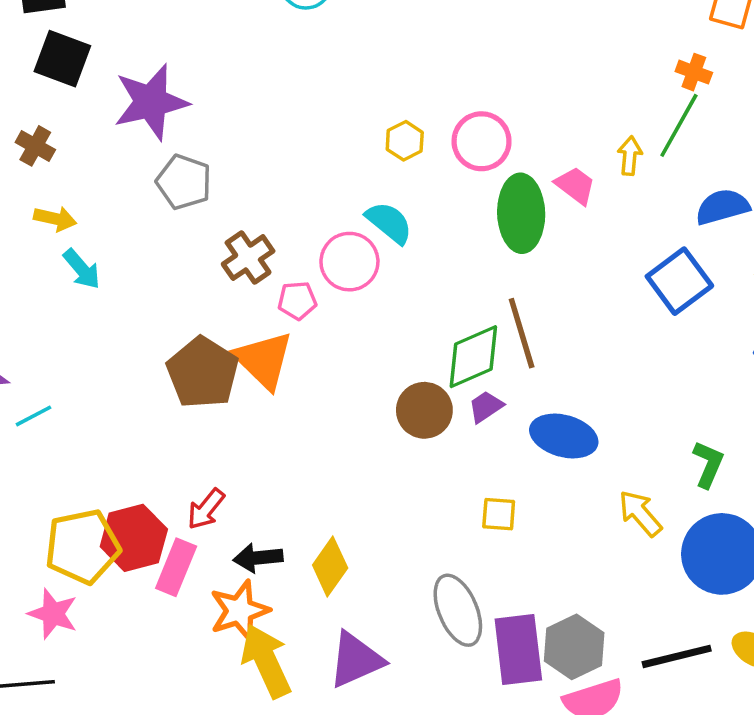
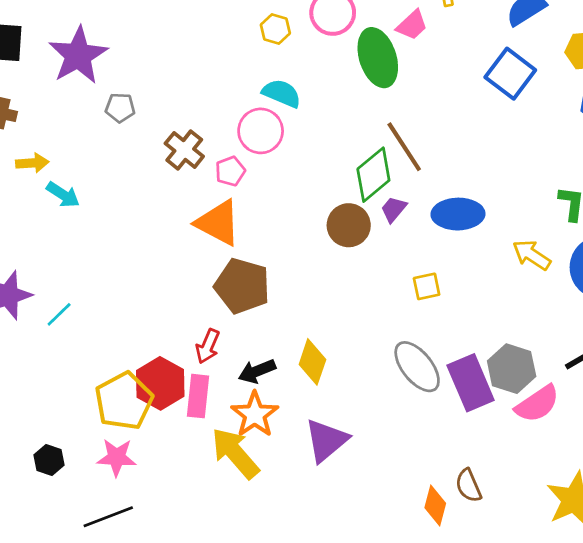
gray pentagon: (184, 182) -> (120, 108), size x0.7
pink trapezoid: (575, 185) -> (412, 25), turned 116
brown pentagon: (203, 373) -> (242, 286), moved
purple triangle: (356, 660) -> (326, 440), moved
yellow arrow: (266, 661) -> (235, 453), moved

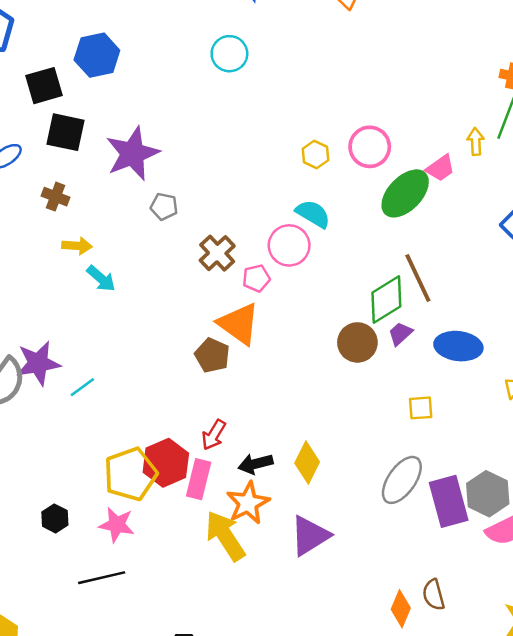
green ellipse: (378, 58) -> (405, 193), turned 54
brown pentagon: (242, 286) -> (212, 355), moved, size x0.7
gray ellipse: (417, 367) -> (402, 480), turned 66

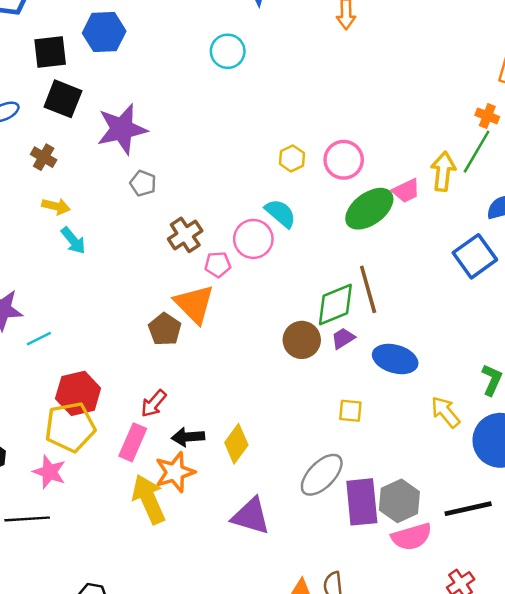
yellow arrow: (476, 142) -> (443, 171), size x1.5
red hexagon: (166, 463) -> (78, 393), moved
purple triangle: (310, 536) -> (251, 516), moved, turned 39

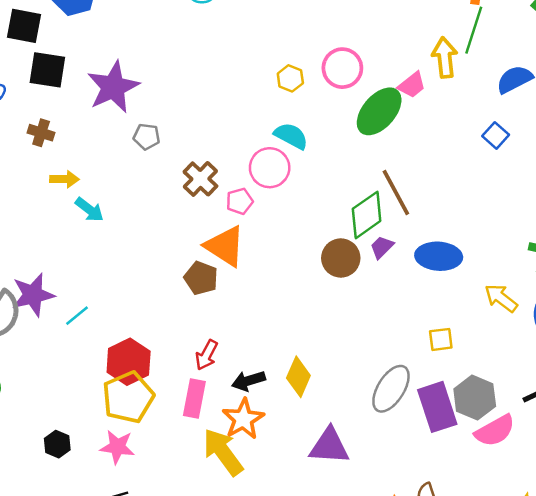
black square: (50, 52) -> (24, 26), turned 30
blue square: (475, 256) -> (496, 135), size x0.6
yellow square: (350, 411) -> (441, 339), moved

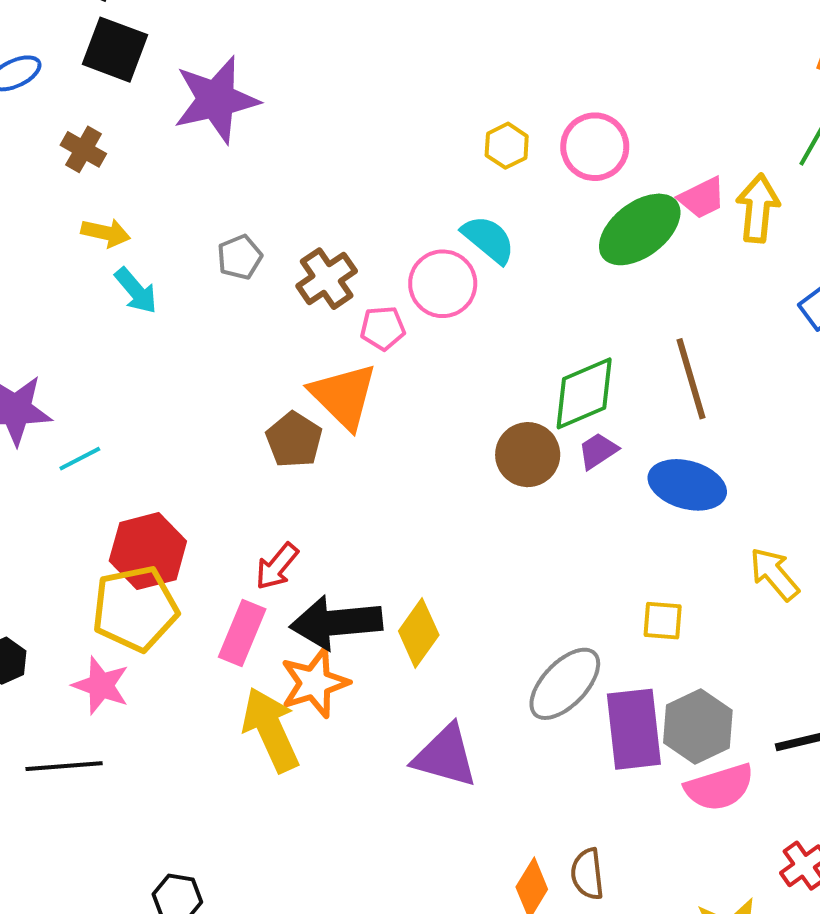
yellow arrow: (445, 57) -> (758, 208), moved
gray pentagon: (147, 137) -> (240, 257), moved, turned 30
brown line: (396, 192) -> (691, 379), moved
black arrow: (248, 381) -> (336, 623), size x1.6

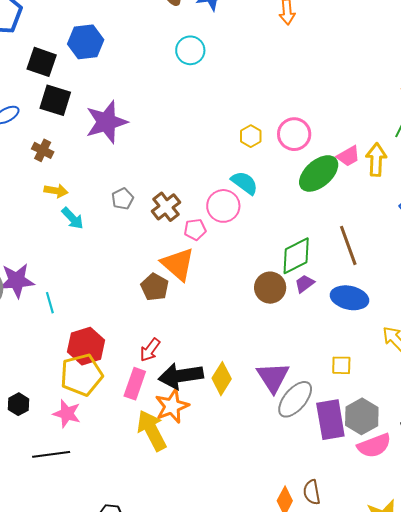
cyan line: (80, 459) -> (50, 303), turned -75
purple triangle: (445, 756) -> (273, 377), moved, turned 45

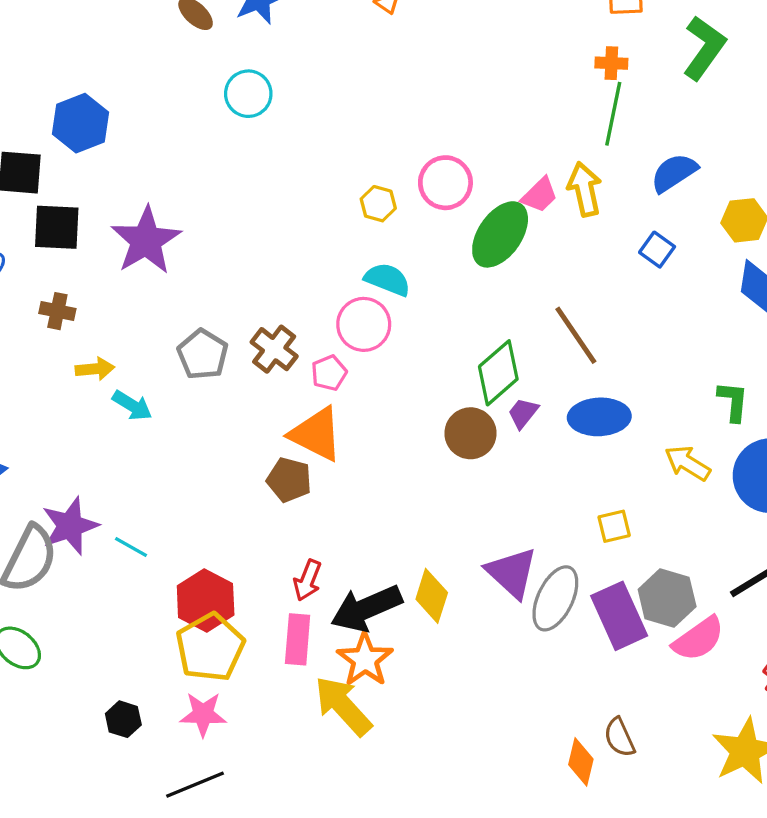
gray pentagon: (123, 199) -> (203, 354), size x1.4
cyan line: (50, 303) -> (131, 547), turned -30

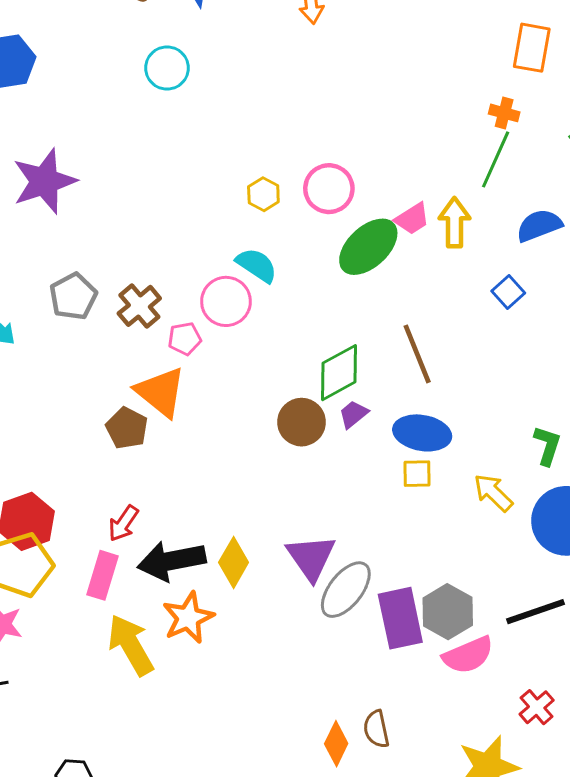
yellow square: (614, 526) -> (417, 474), moved
orange star: (365, 660) -> (188, 618), moved

